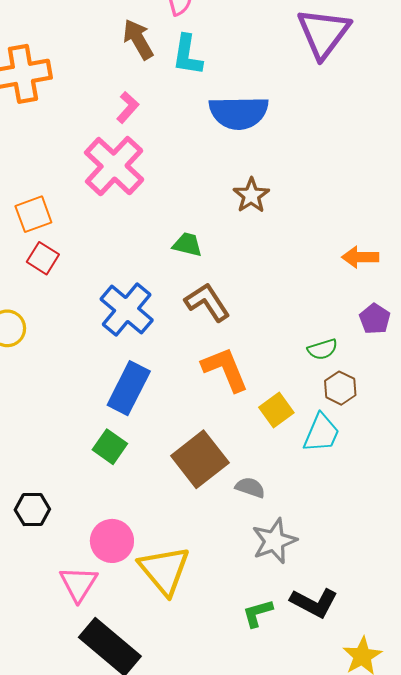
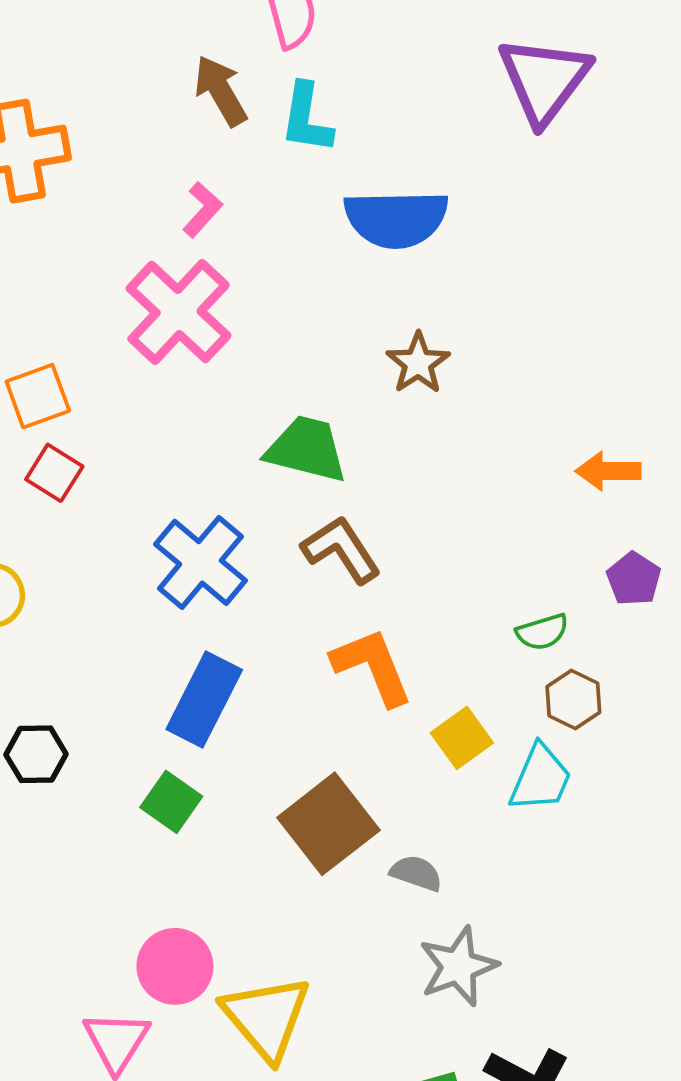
green trapezoid: (187, 245) -> (307, 449), size x1.6
black hexagon: (32, 510) -> (36, 754), moved

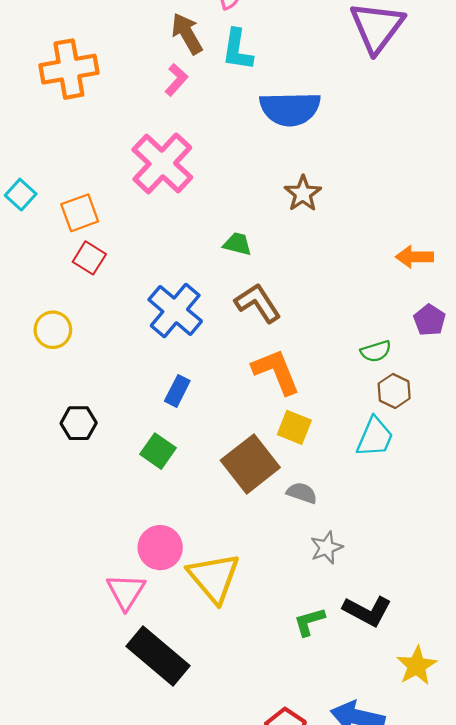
pink L-shape: (202, 210) -> (176, 80), moved
green trapezoid: (307, 449) -> (237, 244), size x0.6
blue rectangle: (204, 700) -> (177, 391), size x0.6
yellow square: (462, 738) -> (294, 427), moved, turned -32
gray star: (458, 966) -> (326, 548), size x0.7

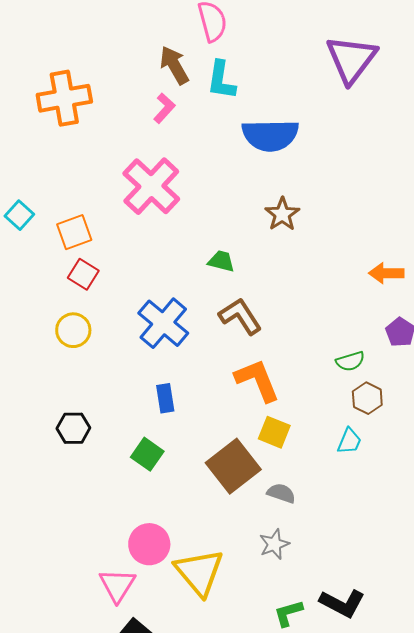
yellow circle: (53, 330) -> (73, 330), moved
blue rectangle: (177, 391) -> (165, 398), turned -36
cyan trapezoid: (375, 437) -> (349, 441), size x0.7
gray star: (326, 548) -> (274, 544), moved

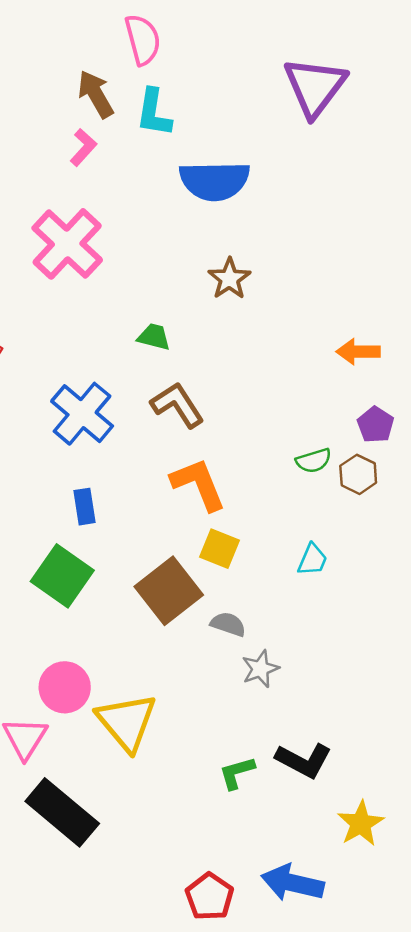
brown hexagon: (367, 398) -> (358, 474), moved
green square: (147, 454) -> (62, 576), size x1.5
gray star: (274, 544) -> (260, 669), moved

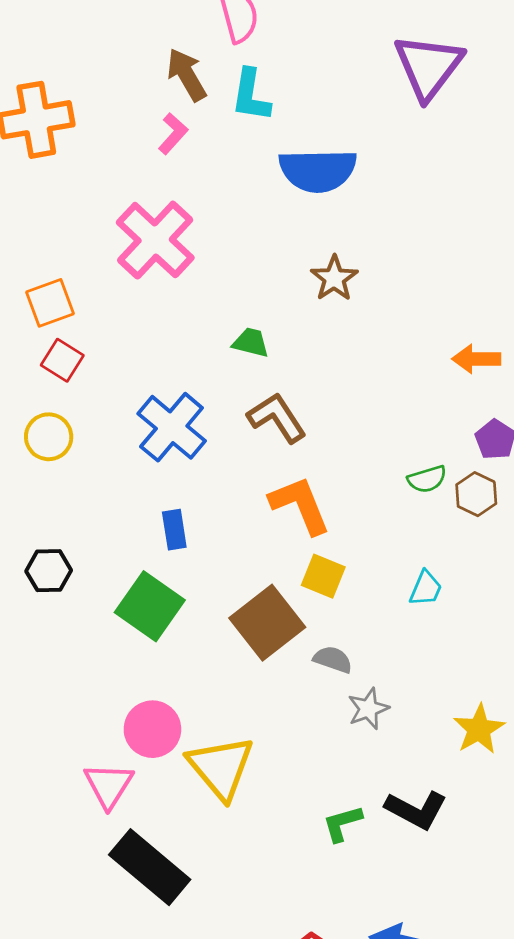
yellow star: (361, 824) -> (479, 729), moved

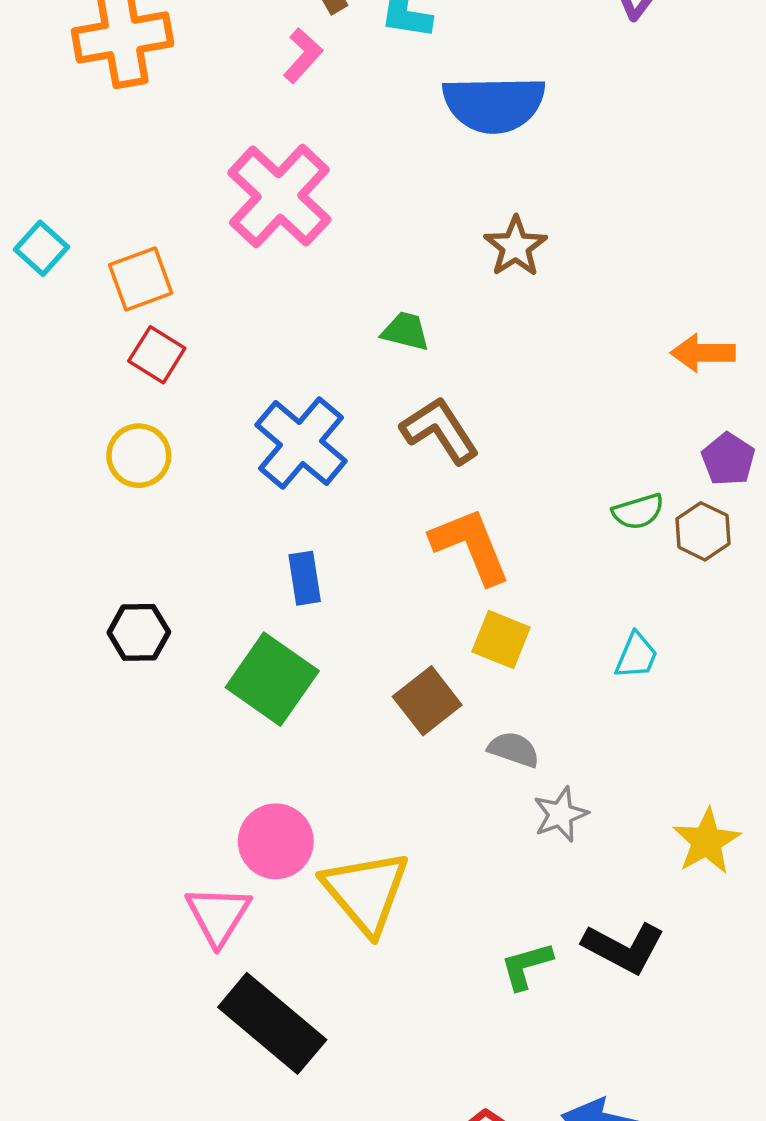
brown square: (267, 623) -> (427, 701), size x0.7

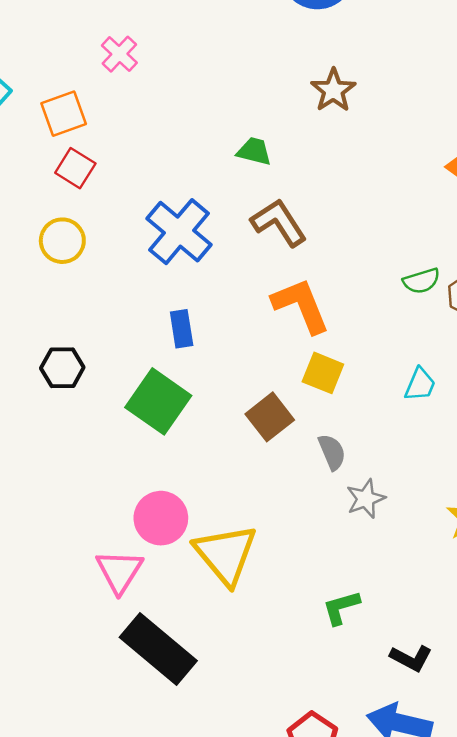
pink cross: (279, 196) -> (119, 54), moved, size x0.5
gray semicircle: (514, 749) -> (332, 452), turned 48
black L-shape: (624, 948) -> (411, 658), moved, size x0.7

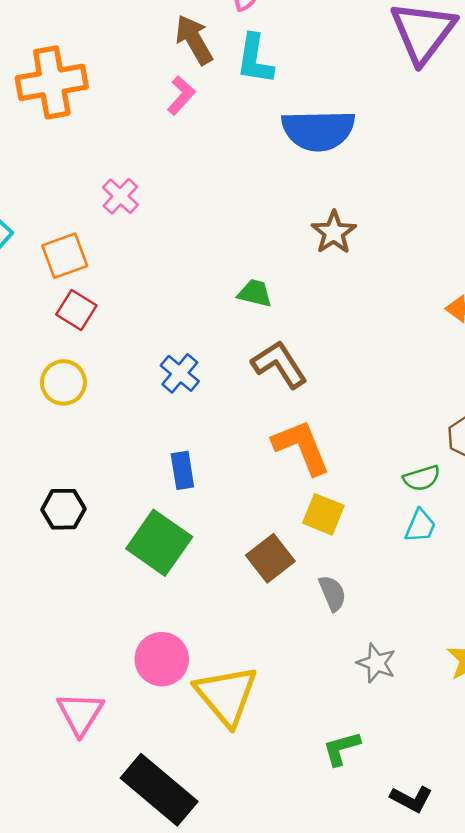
blue cross: (179, 232) -> (180, 373), size x0.6
green semicircle: (421, 281) -> (422, 478), moved
gray star: (366, 499) -> (376, 663), moved, turned -30
pink triangle: (119, 571) -> (80, 713), moved

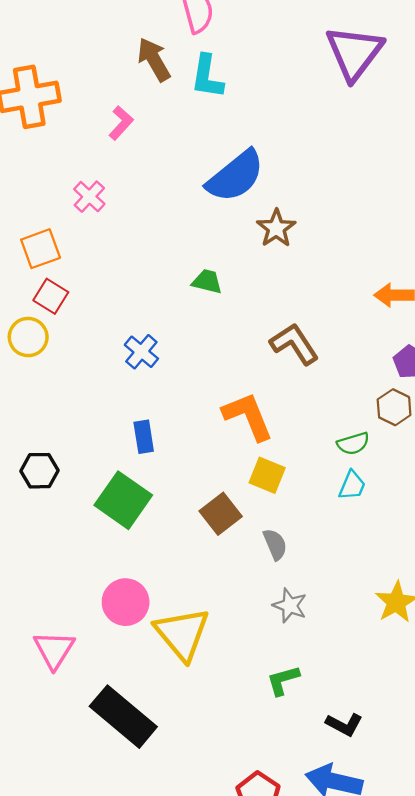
pink L-shape: (181, 95) -> (121, 123), moved
blue semicircle: (318, 130) -> (235, 176), moved, turned -38
brown L-shape: (279, 364) -> (294, 344), moved
yellow circle: (63, 382) -> (28, 337), moved
gray star: (376, 663) -> (290, 606), moved

